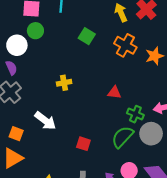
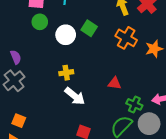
white circle: (17, 45) -> (66, 35), moved
white arrow: (45, 121) -> (75, 96), moved

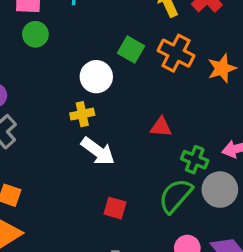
green square: (89, 28) -> (131, 50), moved
white circle: (66, 35) -> (96, 77), moved

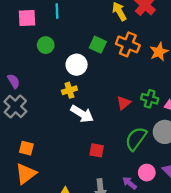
green circle: (35, 34) -> (46, 45), moved
red triangle: (161, 127) -> (124, 103), moved, turned -40
green cross: (195, 160) -> (150, 99), moved

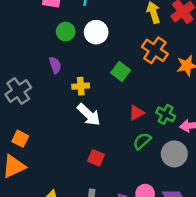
green square: (98, 45) -> (121, 71), moved
white circle: (77, 65) -> (96, 32), moved
purple semicircle: (14, 81) -> (55, 65), moved
green semicircle: (136, 139) -> (142, 141), moved, size x0.7

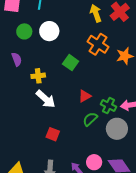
green cross: (166, 114) -> (108, 106), moved

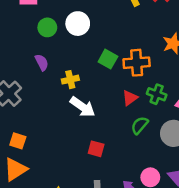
orange cross: (98, 44) -> (137, 63), moved, turned -30
green cross: (108, 106) -> (157, 94), moved

